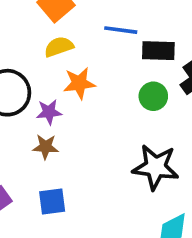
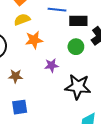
purple star: (49, 112) -> (51, 65), moved

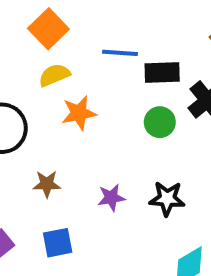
purple star: (51, 65) -> (111, 198), moved
black star: (78, 87) -> (167, 198), size x0.7

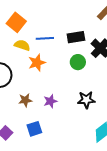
blue line: (120, 53) -> (45, 38), moved
yellow semicircle: (54, 75) -> (22, 45), turned 49
purple star: (111, 198) -> (50, 101), moved

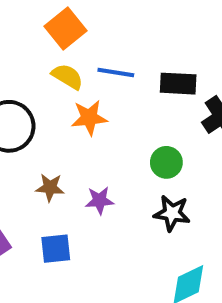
green circle: (78, 62) -> (166, 162), moved

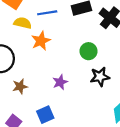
brown star: (50, 187) -> (20, 86), moved

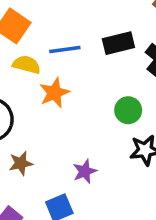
purple star: (60, 82) -> (85, 171), moved

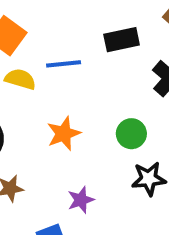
black rectangle: (118, 43) -> (122, 40), moved
orange star: (54, 93) -> (64, 134), moved

